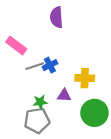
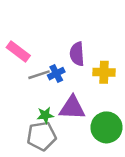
purple semicircle: (56, 17) -> (77, 54), moved
yellow cross: (85, 78) -> (104, 72), moved
purple triangle: (64, 95) -> (72, 108), size x1.6

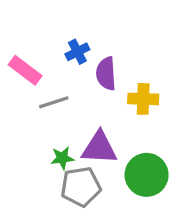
blue cross: (56, 74) -> (77, 52), moved
gray pentagon: (42, 136) -> (81, 187), moved

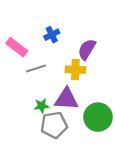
purple semicircle: (106, 74) -> (87, 49), moved, turned 35
yellow cross: (143, 99) -> (75, 70), moved

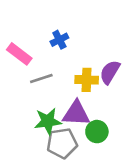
purple semicircle: (87, 49) -> (110, 72), moved
green star: (42, 106) -> (48, 121), size x1.5
green circle: (98, 117) -> (97, 132), moved, size x0.7

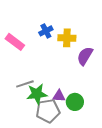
gray line: (41, 79) -> (25, 84), moved
yellow cross: (87, 80) -> (67, 38), moved
purple triangle: (76, 113) -> (59, 96), moved, size x0.6

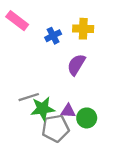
yellow cross: (67, 38) -> (83, 29), moved
pink rectangle: (15, 42) -> (17, 21), moved
purple semicircle: (85, 56) -> (76, 65), moved

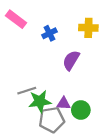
yellow cross: (83, 29) -> (88, 28), moved

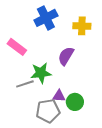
pink rectangle: (16, 19) -> (17, 47), moved
blue cross: (49, 33) -> (46, 18), moved, size x1.6
green star: (40, 101) -> (41, 73), moved

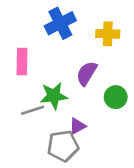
pink rectangle: (17, 47) -> (22, 61), turned 54
purple triangle: (59, 96) -> (77, 126), turned -32
green circle: (75, 102) -> (116, 97), moved

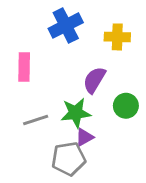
green star: (54, 96) -> (76, 113), moved

